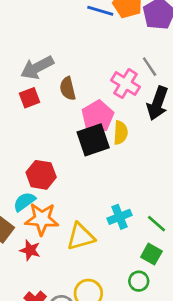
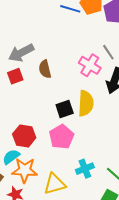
pink pentagon: (98, 116) -> (61, 137), moved
yellow semicircle: (121, 133) -> (86, 103), size x1.4
black square: (93, 140) -> (65, 109), size x0.7

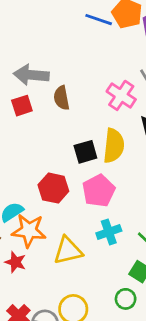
gray arrow: (21, 53) -> (31, 75), turned 30
red hexagon: (24, 136) -> (53, 188), moved
pink pentagon: (61, 137) -> (99, 191), moved

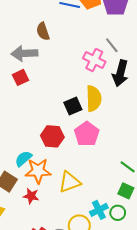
brown semicircle: (62, 98) -> (43, 31), moved
cyan cross: (109, 232) -> (99, 210), moved

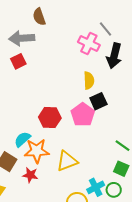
yellow semicircle: (94, 98) -> (89, 80), size x0.7
black square: (73, 106) -> (98, 101), moved

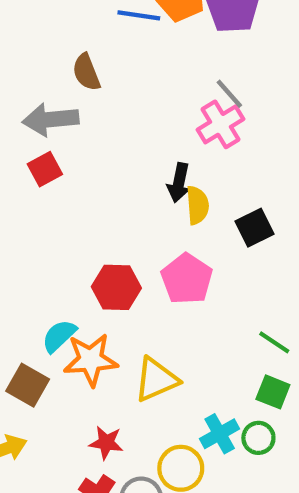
pink cross: (89, 43) -> (221, 124), moved, turned 35
black arrow: (114, 56) -> (179, 183), moved, size x0.7
black square: (98, 101) -> (255, 228), moved
red star: (30, 175) -> (106, 443), moved

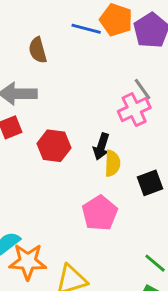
brown semicircle: (86, 72) -> (38, 50), moved
red hexagon: (116, 287) -> (54, 146), moved

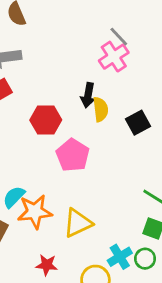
red hexagon: (54, 146) -> (46, 120), moved
pink pentagon: (100, 213) -> (73, 155), moved

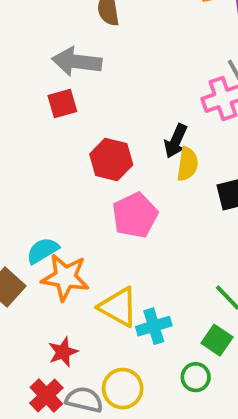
yellow triangle: (78, 223) -> (118, 307), turned 40
cyan cross: (120, 257) -> (154, 326), moved
red star: (47, 265) -> (63, 352), turned 30

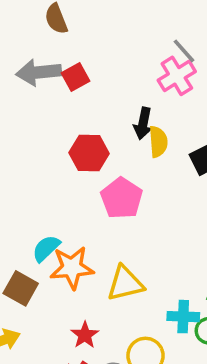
red square: (62, 104) -> (76, 77), moved
yellow triangle: (118, 307) -> (125, 284), turned -30
cyan cross: (154, 326) -> (183, 317), moved, turned 32

